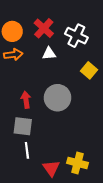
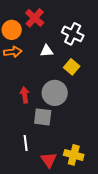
red cross: (44, 28) -> (35, 18), moved
yellow square: (89, 70) -> (72, 67), moved
gray square: (23, 126) -> (43, 117), moved

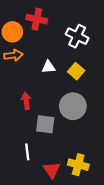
red cross: (35, 18) -> (37, 19), turned -30
white triangle: (47, 51) -> (48, 67), moved
gray circle: (55, 93) -> (73, 106), moved

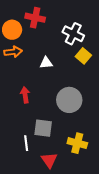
yellow square: (76, 71) -> (83, 56), moved
gray square: (45, 124) -> (43, 128), moved
yellow cross: (78, 165) -> (77, 143), moved

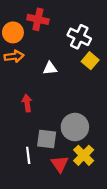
gray circle: (69, 100) -> (75, 127), moved
yellow cross: (77, 143) -> (84, 155), turned 30
red triangle: (49, 160) -> (60, 164), moved

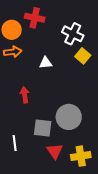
white line: (28, 155) -> (15, 143), moved
yellow cross: (84, 155) -> (81, 156), moved, turned 36

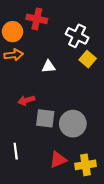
red arrow: (25, 95) -> (26, 100), turned -98
gray square: (43, 128) -> (45, 118), moved
red triangle: (55, 151) -> (58, 160), turned 42

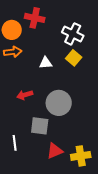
yellow square: (88, 59) -> (74, 58), moved
gray square: (45, 118) -> (40, 126), moved
gray circle: (73, 124) -> (59, 103), moved

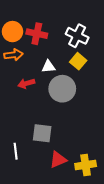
red cross: (35, 18) -> (37, 34), moved
red arrow: (25, 95) -> (26, 83), moved
gray circle: (59, 103) -> (62, 89), moved

